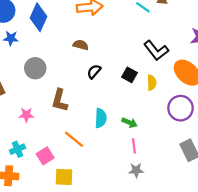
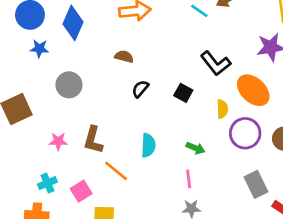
yellow semicircle: (152, 83) -> (222, 109), moved
brown L-shape: (60, 100) -> (93, 140), moved
green arrow: (130, 123) -> (195, 148), moved

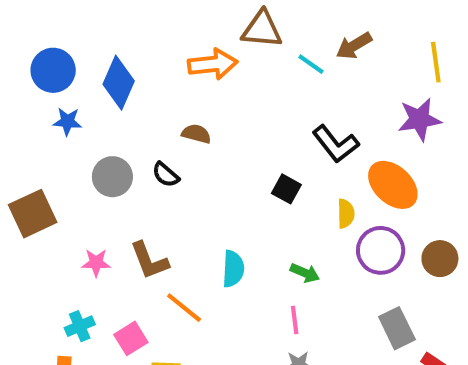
black semicircle: (140, 89) -> (166, 175), moved, turned -90
brown L-shape: (93, 140) -> (149, 261), turned -36

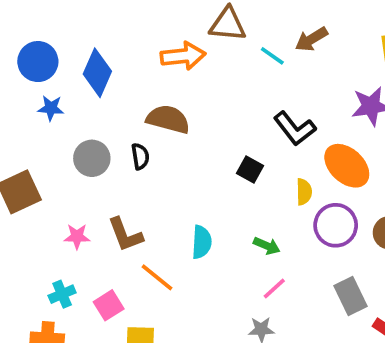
brown semicircle: (196, 134) -> (168, 119), size x1.6
black semicircle: (166, 175) -> (140, 156), turned -140
pink line: (295, 320) -> (274, 289), moved, turned 55

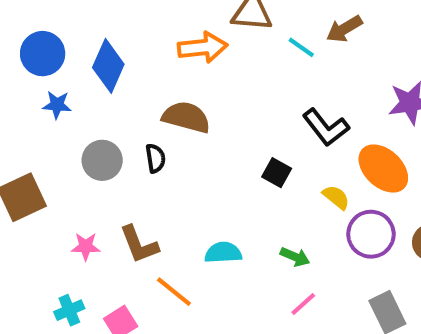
yellow semicircle: (304, 192) -> (336, 197), turned -50
cyan semicircle: (202, 242) -> (223, 253), turned -96

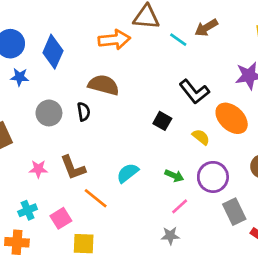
purple circle: (371, 234) -> (213, 177), moved
cyan semicircle: (223, 253) -> (128, 173), turned -35

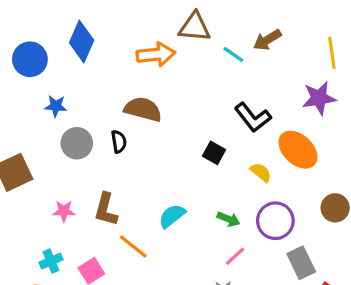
blue diamond: (53, 52) -> (82, 42), moved
blue star: (20, 77) -> (56, 106), moved
brown L-shape: (73, 168) -> (106, 209), turned 36

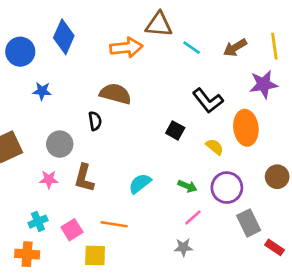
brown arrow: (267, 40) -> (235, 48), moved
gray circle: (77, 143) -> (60, 144), moved
orange ellipse: (298, 150) -> (246, 128), turned 40
orange line: (133, 247) -> (114, 224), moved, turned -30

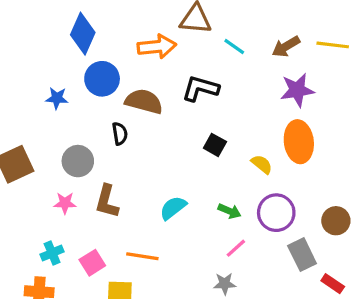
yellow line: (274, 46) -> (333, 45), turned -75
blue circle: (20, 52) -> (102, 79), moved
purple star: (264, 84) -> (297, 90), moved
black L-shape: (208, 101) -> (200, 88), moved, turned 144
brown circle: (277, 177) -> (336, 221), moved

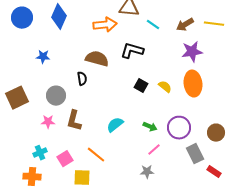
blue circle: (102, 79) -> (22, 18), moved
yellow semicircle: (262, 164) -> (165, 87), moved
orange line: (142, 256) -> (96, 155), turned 30

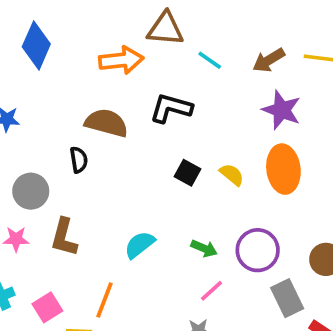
purple star: (192, 52) -> (282, 110), turned 30
orange line: (96, 155) -> (105, 300), turned 72

